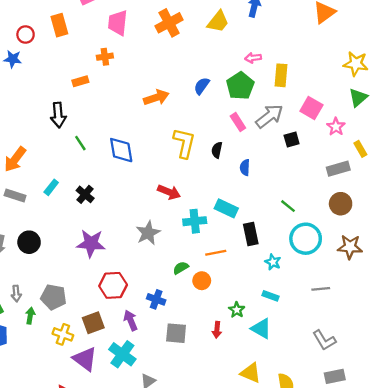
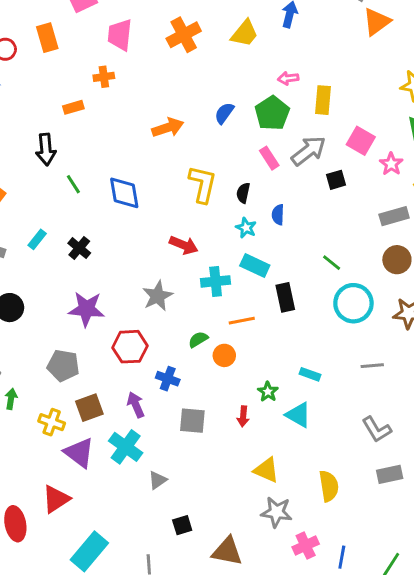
cyan star: (273, 262) -> (246, 228), moved
red hexagon: (113, 285) -> (130, 347), moved
gray pentagon: (54, 297) -> (63, 366), moved
yellow triangle: (251, 373) -> (266, 470), moved

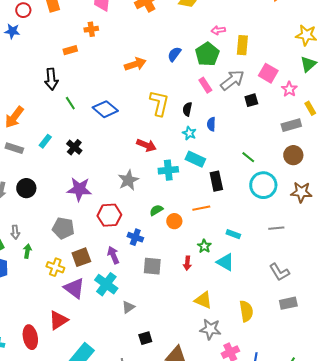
blue diamond: (124, 193) -> (105, 109), turned -40
orange line: (242, 321) -> (201, 208), moved

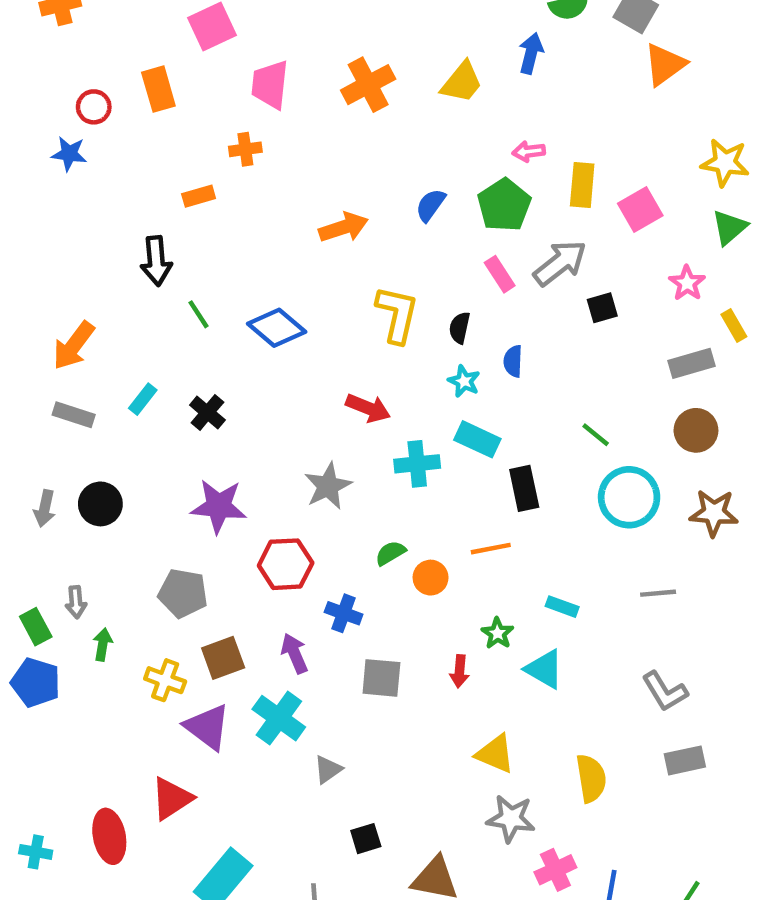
pink square: (268, 73) -> (640, 210), moved, turned 30

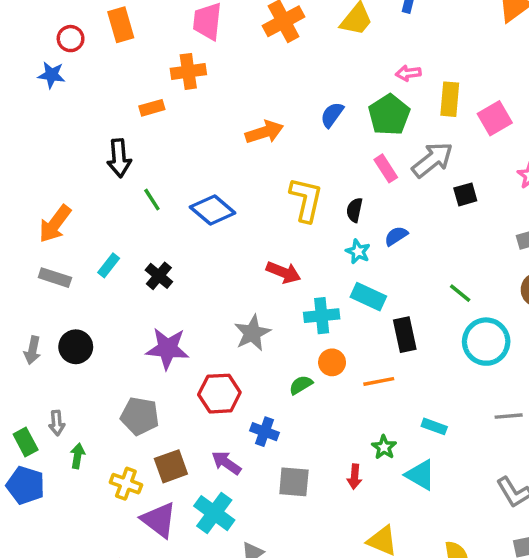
orange cross: (245, 149) -> (188, 71), size x1.4
blue semicircle: (513, 361) -> (396, 236), turned 55
orange circle: (431, 578) -> (332, 362), moved
purple arrow: (294, 653) -> (226, 463), turned -32

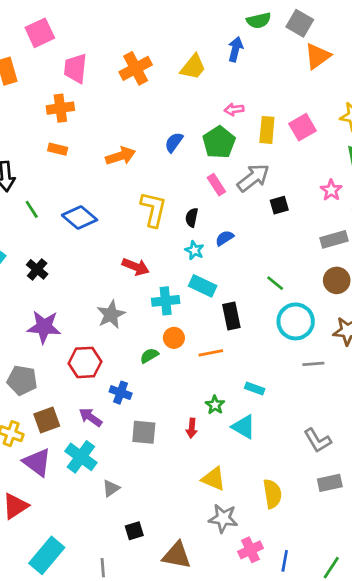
orange rectangle: (152, 108) -> (58, 149), moved, turned 30
pink square: (495, 118) -> (302, 127), moved
gray line: (509, 416) -> (313, 364), moved

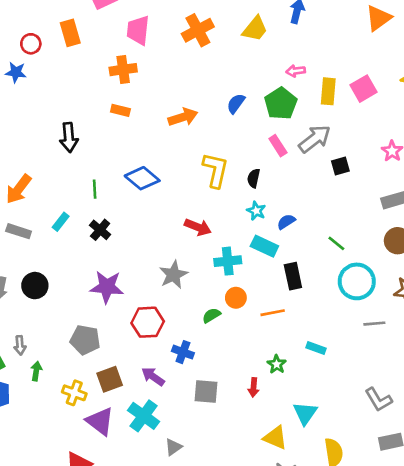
green line: (32, 209) -> (95, 189), moved, turned 30
blue semicircle: (225, 238) -> (286, 222), moved
cyan triangle: (244, 427) -> (305, 413), moved, turned 35

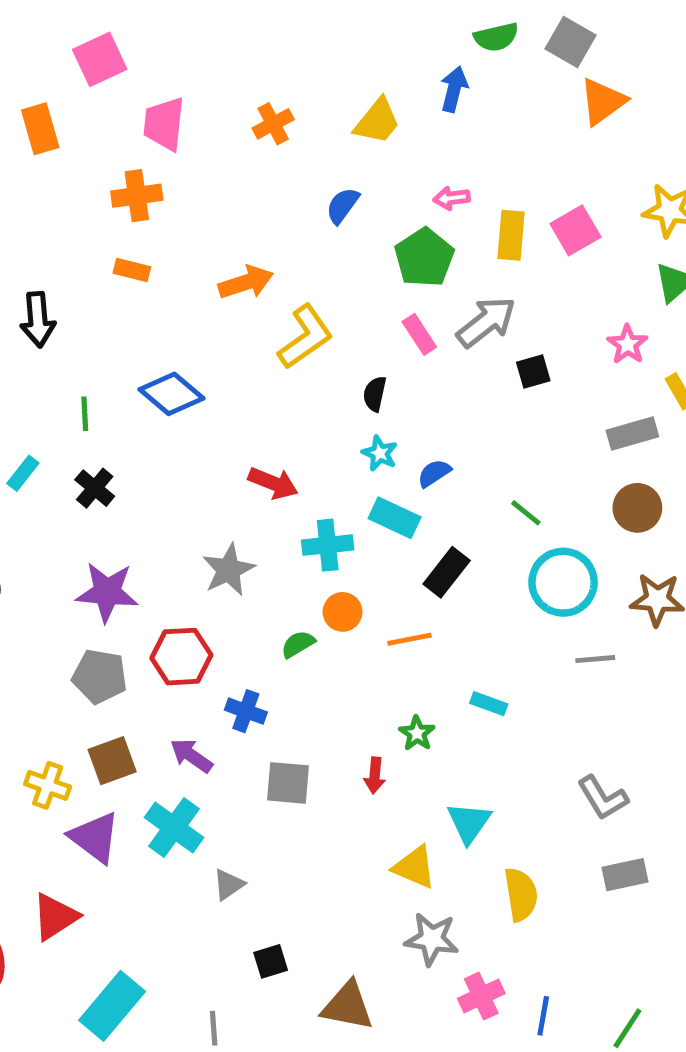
orange cross: (198, 30) -> (273, 124), size x0.7
blue semicircle: (236, 104) -> (343, 206), moved
yellow L-shape: (216, 170) -> (305, 337), moved, turned 42
black rectangle: (293, 276) -> (447, 572), turned 50
gray pentagon: (85, 340) -> (100, 676), moved

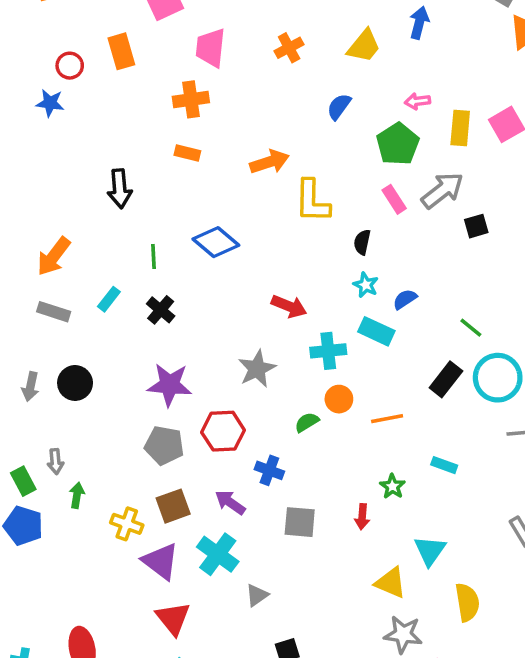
yellow L-shape: (305, 337) -> (312, 201), turned 126
black rectangle: (447, 572) -> (446, 379), moved
red triangle: (55, 917) -> (173, 618), moved, turned -36

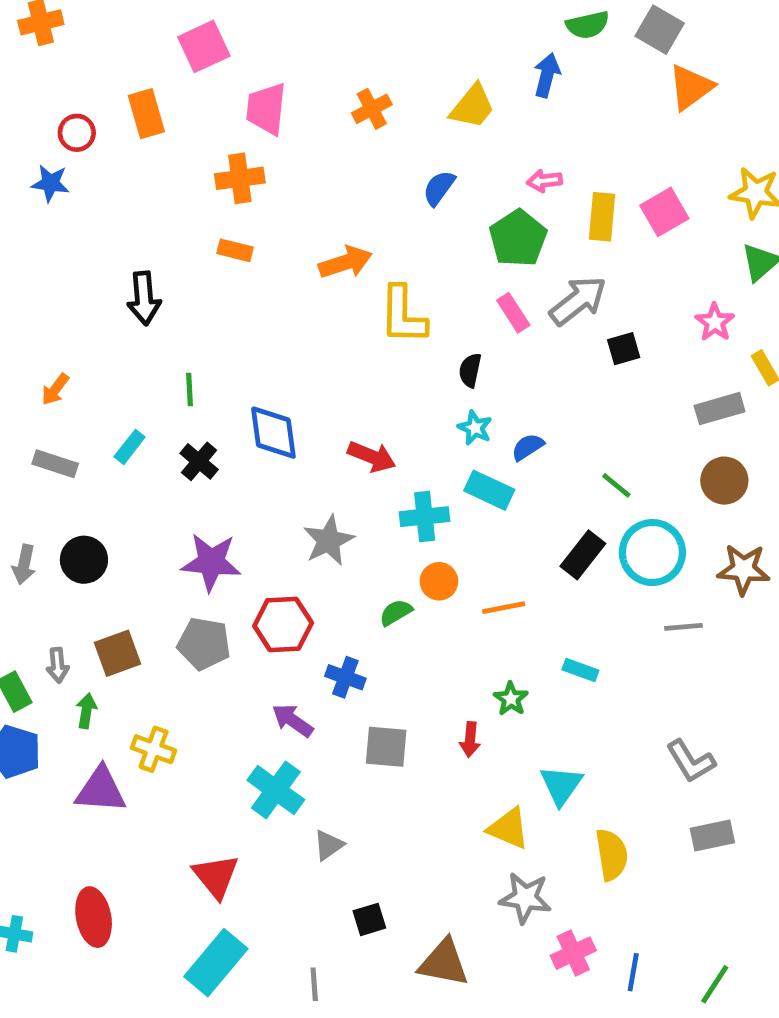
blue diamond: (216, 242) -> (273, 433), moved, turned 42
orange arrow: (54, 256) -> (55, 389), size x0.6
brown square: (173, 506) -> (118, 653), moved
purple triangle: (161, 561) -> (101, 790), moved, turned -33

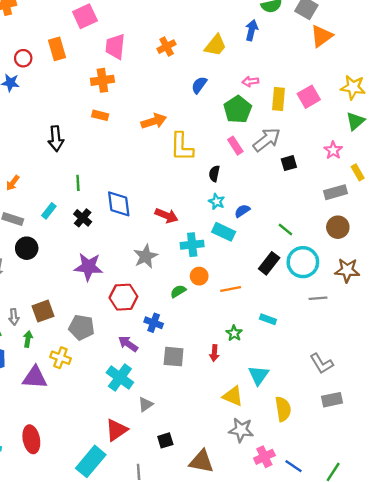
black circle: (84, 560) -> (27, 248), moved
gray pentagon: (204, 644) -> (81, 327), moved
red triangle: (216, 876) -> (116, 430), moved, turned 35
blue line: (633, 972) -> (294, 466), turned -66

